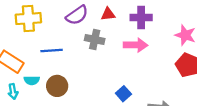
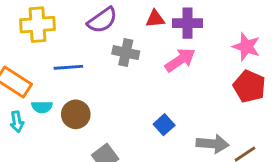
red triangle: (108, 14) -> (155, 19), moved
pink arrow: (136, 45) -> (180, 60), turned -35

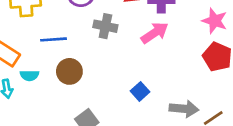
brown circle: (76, 114) -> (69, 71), moved

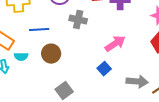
pink arrow: (155, 33) -> (115, 44), moved

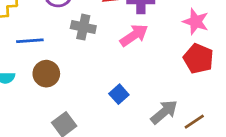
pink arrow: (115, 44) -> (134, 35), moved
gray arrow: (137, 82) -> (164, 112), turned -45

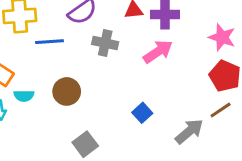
blue line: (30, 41) -> (50, 42), moved
brown line: (194, 122) -> (221, 110), moved

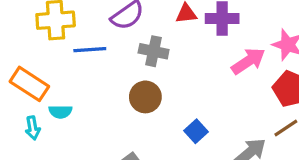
pink arrow: (158, 52) -> (248, 61), moved
brown circle: (67, 91) -> (145, 97), moved

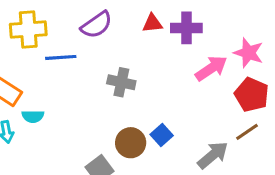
gray cross: (154, 51) -> (121, 82), moved
brown circle: (145, 97) -> (131, 143), moved

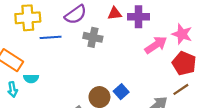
gray cross: (121, 82) -> (93, 37), moved

